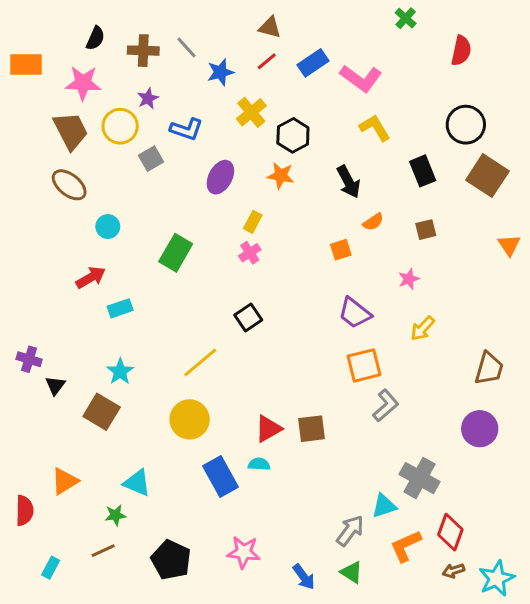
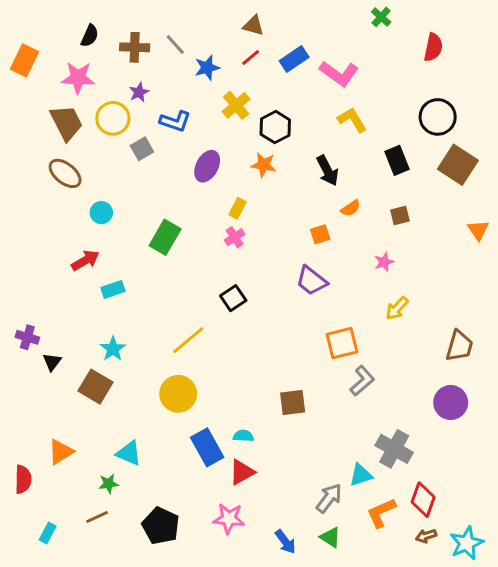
orange rectangle: (26, 64) -> (24, 60), turned -64
purple trapezoid: (355, 313) -> (312, 281), moved
red triangle: (268, 429) -> (242, 472), moved

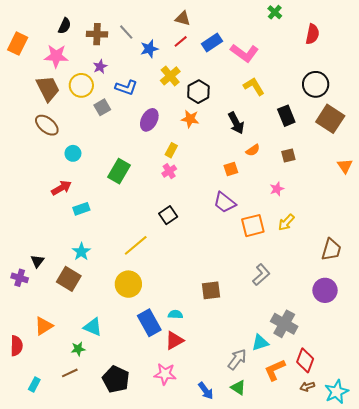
purple cross: (27, 337) -> (20, 278), moved
orange square: (342, 343) -> (253, 226), moved

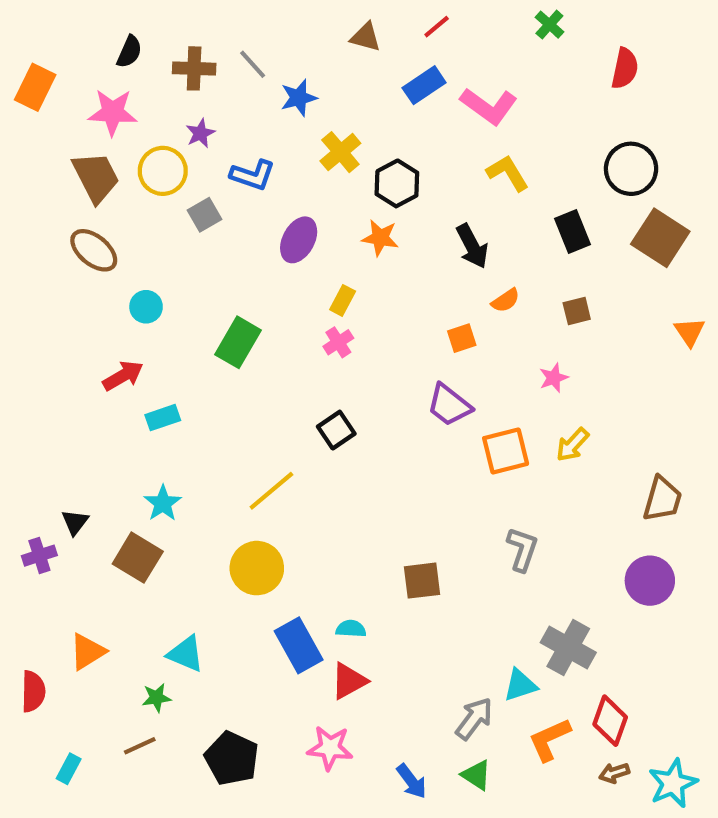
red line: (181, 41) -> (437, 27), moved
gray L-shape: (261, 275) -> (522, 549), turned -30
purple cross: (20, 278) -> (39, 556), turned -35

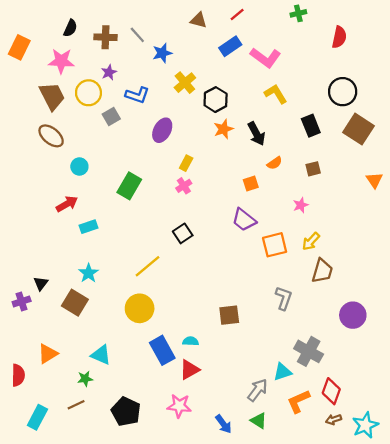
green cross: (549, 25) -> (298, 13), turned 35
orange star: (380, 238) -> (223, 129), moved, turned -30
brown trapezoid: (662, 499) -> (322, 271), moved
cyan rectangle: (69, 769) -> (37, 417), size x1.5

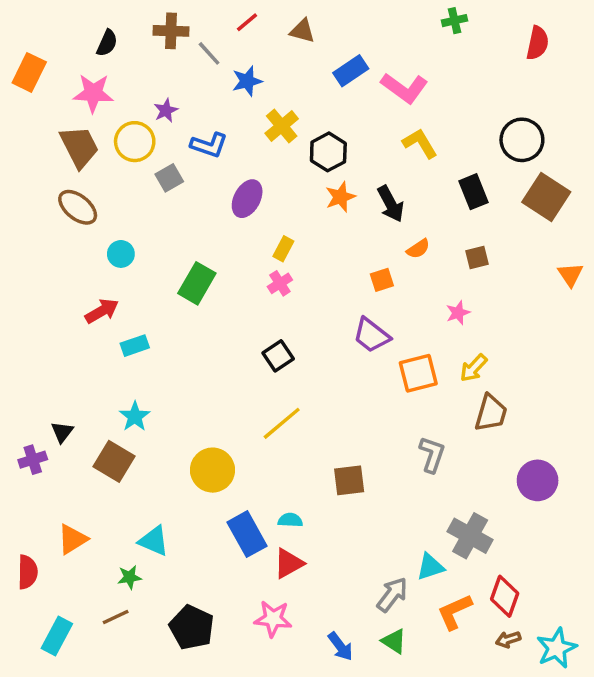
red line: (237, 14) -> (247, 22), moved
brown cross: (106, 37) -> (171, 31), moved
red semicircle: (339, 37) -> (538, 43), moved
yellow line: (147, 266) -> (282, 423), moved

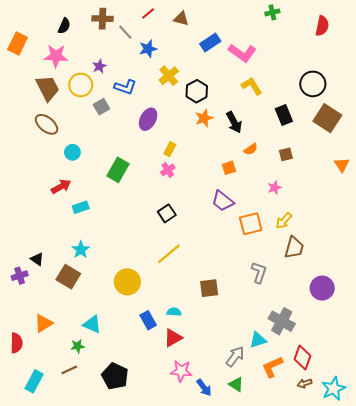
black triangle: (62, 432) -> (37, 259), turned -32
blue rectangle: (247, 534) -> (148, 320), size x0.7
pink star: (273, 619) -> (181, 371), moved

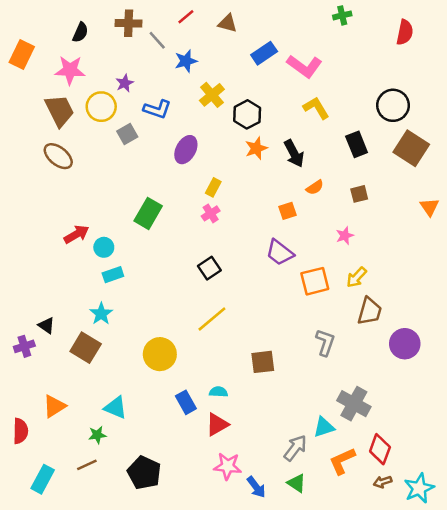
cyan circle: (72, 152) -> (104, 247), moved
cyan rectangle: (81, 207) -> (113, 275), moved
purple circle: (322, 288) -> (405, 344), moved

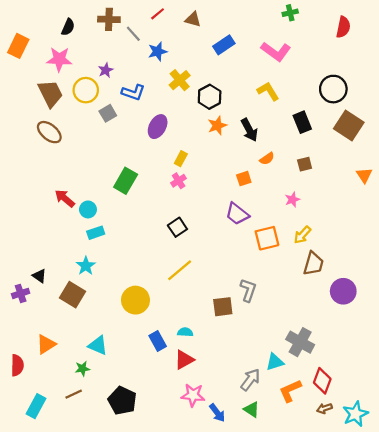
pink L-shape: (304, 66) -> (276, 51), moved
red arrow: (76, 234) -> (65, 198), turned -110
gray L-shape: (325, 342) -> (248, 290), moved

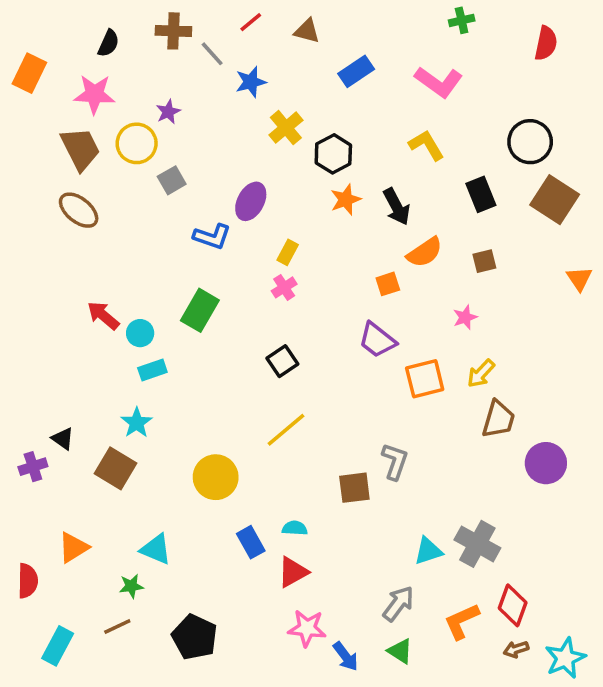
blue L-shape: (133, 92) -> (212, 236), moved
orange semicircle: (267, 159) -> (425, 252), size x1.5
green rectangle: (126, 181) -> (200, 310), moved
cyan triangle: (275, 362) -> (428, 551), moved

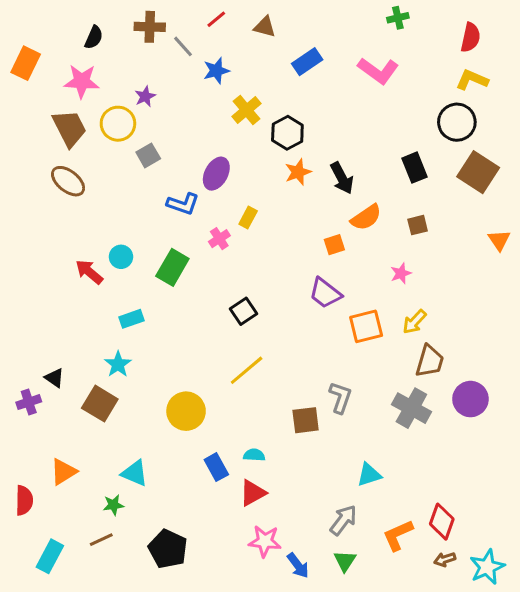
yellow L-shape: (426, 145) -> (472, 80), moved, turned -36
pink cross: (284, 287) -> (219, 239), moved
cyan circle: (140, 333) -> (121, 257), moved
gray cross: (477, 544) -> (411, 408), moved
green triangle: (400, 651) -> (345, 561), turned 30

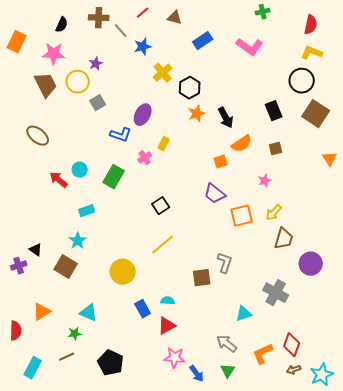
brown ellipse: (68, 181) -> (38, 136), moved
gray cross: (411, 408) -> (276, 293), moved
gray arrow: (343, 520) -> (227, 344), turned -90

